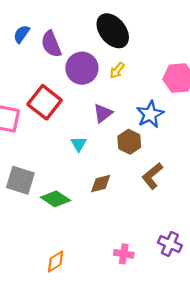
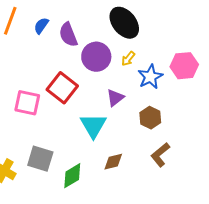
blue star: (150, 114) -> (150, 77), moved
brown hexagon: (129, 142) -> (150, 118), moved
cyan triangle: (79, 144) -> (93, 126), size x1.8
green diamond: (56, 199) -> (72, 176), turned -64

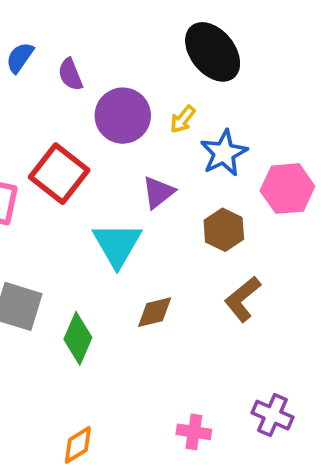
black ellipse: (124, 23) -> (213, 52), moved
purple semicircle: (68, 35) -> (70, 74), size x0.7
pink hexagon: (184, 66) -> (287, 189), moved
green diamond: (72, 176) -> (78, 338), turned -36

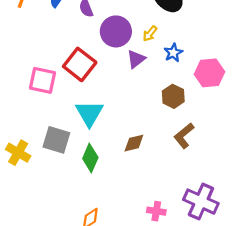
blue star: (224, 153) -> (173, 53), size x0.7
purple triangle: (158, 192) -> (136, 59), moved
cyan triangle: (117, 245) -> (89, 113), moved
purple cross: (272, 415) -> (201, 202), size x1.5

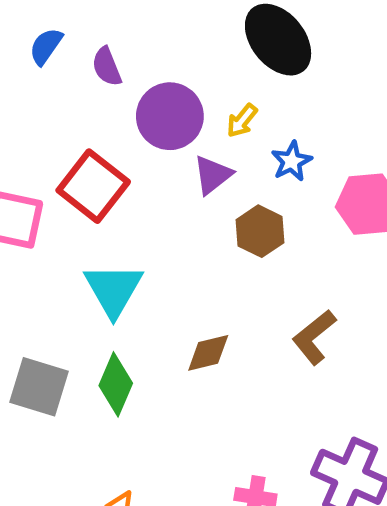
brown hexagon: (173, 96) -> (260, 231), moved
gray square: (56, 140) -> (39, 387), moved

